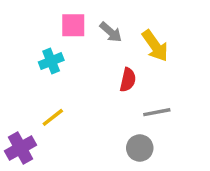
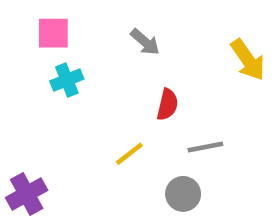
pink square: (73, 25) -> (53, 33), moved
yellow arrow: (155, 46) -> (248, 60), moved
yellow line: (53, 117) -> (129, 154), moved

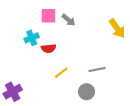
pink square: (53, 33) -> (49, 16), moved
red semicircle: (167, 105) -> (49, 48), moved, turned 72

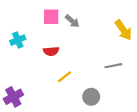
cyan cross: (32, 38) -> (18, 40), moved
gray line: (97, 70) -> (113, 66), moved

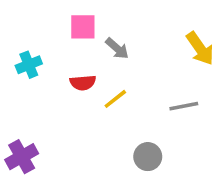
gray arrow: (72, 21) -> (117, 48), moved
yellow line: (64, 77) -> (115, 99), moved

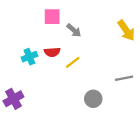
cyan cross: (29, 65) -> (29, 57), moved
gray line: (184, 106) -> (124, 78), moved

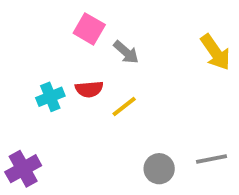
pink square: (52, 17) -> (89, 29), turned 30
gray line: (124, 78) -> (212, 159), moved

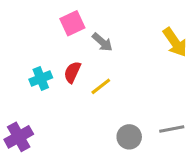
pink square: (89, 29) -> (72, 23), turned 35
red semicircle: (89, 89) -> (72, 72), turned 120

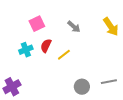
pink square: (72, 23) -> (37, 24), moved
gray arrow: (102, 42) -> (74, 27), moved

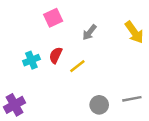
pink square: (37, 24) -> (53, 18), moved
gray arrow: (74, 27) -> (89, 32), turned 88

